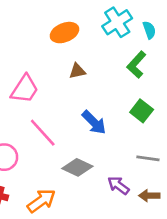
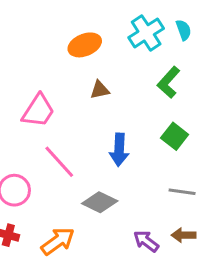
cyan semicircle: (149, 30) -> (184, 30), moved
blue arrow: (94, 122) -> (119, 150), turned 48
purple arrow: (118, 185) -> (146, 241), moved

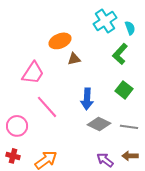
cyan semicircle: (184, 30) -> (130, 28), moved
orange ellipse: (85, 45) -> (60, 41), moved
gray diamond: (100, 202) -> (99, 124), moved

